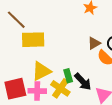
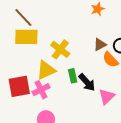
yellow rectangle: (33, 40) -> (26, 37), moved
yellow cross: (60, 88) -> (60, 49), moved
pink cross: (37, 91) -> (41, 90), turned -30

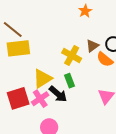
yellow cross: (60, 49) -> (72, 56), moved
black arrow: (87, 82) -> (58, 94), moved

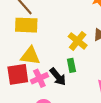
yellow triangle: (42, 79) -> (30, 56), moved, turned 30

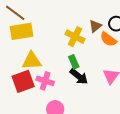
black arrow: (58, 77) -> (79, 76), moved
pink cross: (39, 78) -> (45, 81), turned -36

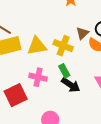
yellow triangle: (32, 61) -> (37, 46), moved
pink cross: (45, 81) -> (38, 77), moved

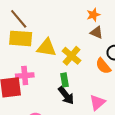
brown triangle: (82, 33) -> (97, 32), moved, turned 48
pink cross: (38, 77) -> (25, 76), moved, turned -36

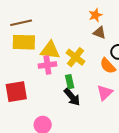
brown line: (19, 19) -> (21, 23), turned -60
pink cross: (25, 76) -> (47, 65), moved
pink triangle: (97, 103) -> (105, 93), moved

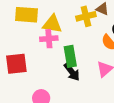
yellow cross: (76, 57) -> (86, 16), moved, turned 36
green rectangle: (70, 82) -> (70, 56), size x1.5

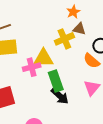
yellow triangle: (52, 24) -> (44, 58), moved

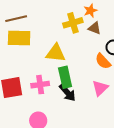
yellow cross: (64, 39) -> (73, 23), moved
pink cross: (32, 67) -> (40, 85), moved

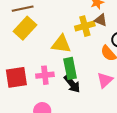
yellow cross: (73, 23) -> (85, 26), moved
yellow rectangle: (19, 38) -> (25, 28), turned -50

